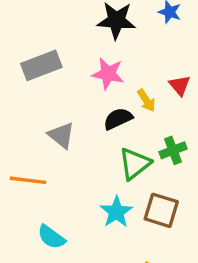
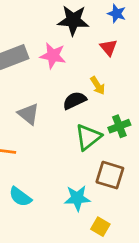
pink star: (108, 74) -> (53, 56), moved
red triangle: (180, 85) -> (108, 47), moved
cyan star: (116, 212) -> (77, 198), moved, turned 30

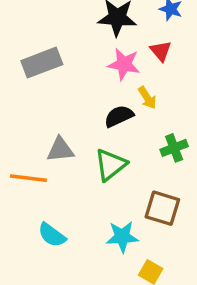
pink star: (53, 56) -> (124, 64), moved
gray triangle: (28, 114) -> (60, 150), moved, turned -45
green triangle: (88, 137) -> (110, 165), moved

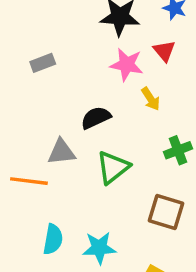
gray rectangle: (42, 63) -> (43, 63), size x0.6
black semicircle: (119, 116) -> (96, 118), moved
cyan semicircle: (52, 235) -> (53, 239), turned -116
cyan star: (122, 237) -> (99, 248), moved

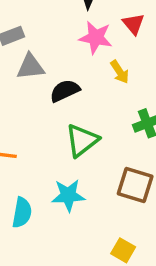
gray triangle: (62, 152) -> (30, 67), moved
cyan star: (99, 248) -> (68, 195), moved

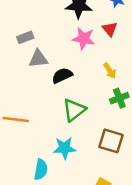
yellow arrow: (120, 72) -> (110, 71), moved
cyan semicircle: (22, 213) -> (41, 170), moved

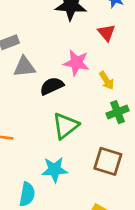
pink star: (84, 39) -> (76, 63), moved

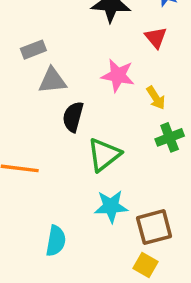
black semicircle: (52, 86) -> (73, 117), moved, turned -50
brown square: (108, 161) -> (154, 227), moved, turned -32
cyan star: (54, 170) -> (111, 206), moved

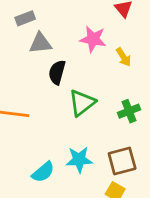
green cross: (170, 137) -> (129, 111), moved
cyan star: (111, 206) -> (79, 160), moved
cyan semicircle: (56, 241) -> (43, 172), turned 40

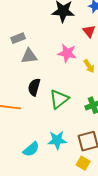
black semicircle: (57, 72) -> (34, 87), moved

